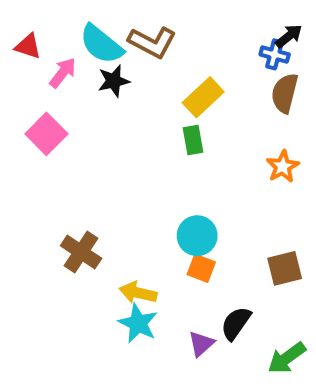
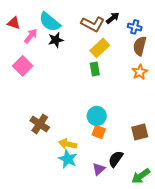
black arrow: (289, 36) -> (113, 18), moved
brown L-shape: (152, 42) -> (93, 24), moved
orange star: (283, 166) -> (140, 72), moved

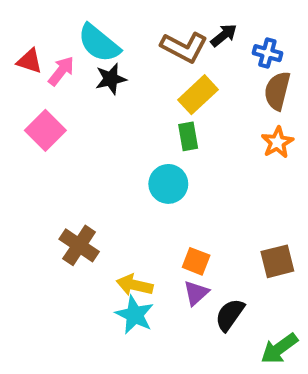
red triangle: (14, 23) -> (30, 61), moved
cyan circle: (97, 116) -> (168, 184), moved
purple triangle: (99, 169) -> (196, 293), moved

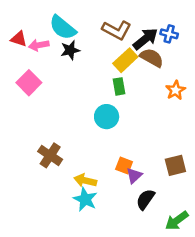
black arrow: (224, 35) -> (145, 39), moved, size x1.5
pink arrow: (61, 71) -> (39, 45), turned -138
brown semicircle: (277, 91) -> (152, 58), moved, turned 105
purple triangle: (196, 293) -> (134, 175), moved

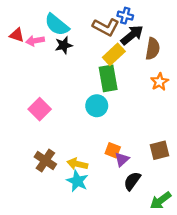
blue cross: (169, 34) -> (125, 16), moved
brown semicircle: (152, 58) -> (153, 49), moved, turned 70
pink square: (29, 83) -> (40, 109), moved
green rectangle: (119, 86) -> (108, 78), size x1.6
brown cross: (50, 155) -> (45, 161), moved

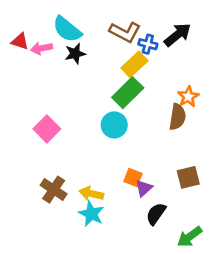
blue cross: (125, 16) -> (148, 44), moved
black arrow: (132, 35) -> (177, 35), moved
brown semicircle: (153, 49) -> (177, 117), moved
green rectangle: (108, 78) -> (128, 93), turned 55

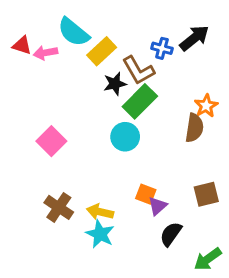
brown L-shape: (125, 32) -> (138, 70), moved, turned 32
black star: (75, 54) -> (115, 84), moved
yellow rectangle: (134, 64) -> (102, 51), moved

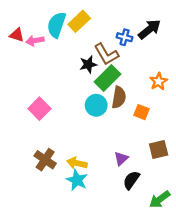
cyan semicircle: (74, 32) -> (56, 25), turned 70
yellow rectangle: (102, 51) -> (79, 21), moved
brown semicircle: (194, 128) -> (119, 97), moved
orange square: (146, 194) -> (142, 112), moved

